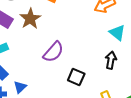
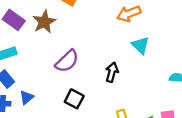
black arrow: (111, 60) -> (112, 72), moved
black square: (76, 77) -> (74, 99), moved

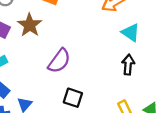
black arrow: (112, 72) -> (128, 65), moved

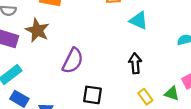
black arrow: (128, 65) -> (135, 63), moved

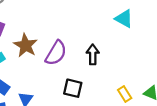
brown star: (37, 30) -> (26, 45), moved
black arrow: (135, 63) -> (93, 54), moved

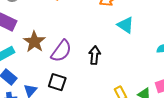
black square: (73, 88) -> (57, 82), moved

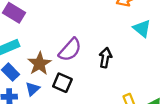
brown star: (34, 42) -> (39, 64), moved

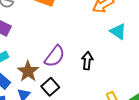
black square: (62, 83) -> (50, 87), turned 30

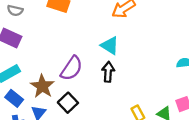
cyan triangle: (118, 31) -> (110, 46), moved

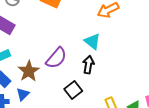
black square: (68, 103) -> (73, 90), moved

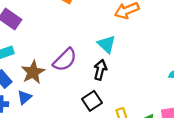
black square: (73, 90) -> (92, 101), moved

